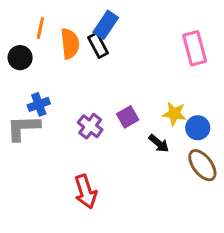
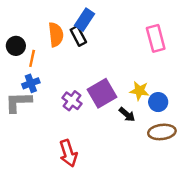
orange line: (40, 28) -> (32, 58), moved
purple square: (128, 117) -> (102, 93), size x1.6
brown ellipse: (202, 165) -> (162, 132), turned -60

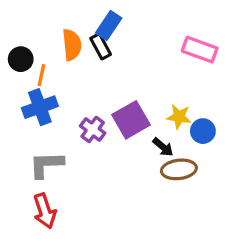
pink rectangle: (156, 38) -> (200, 50), turned -55
blue cross: (31, 83) -> (40, 107), size x1.5
gray L-shape: (18, 102) -> (46, 165), moved
brown ellipse: (162, 132) -> (179, 169), moved
red arrow: (68, 153) -> (45, 211), moved

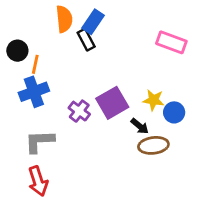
orange semicircle: (72, 45) -> (64, 19), moved

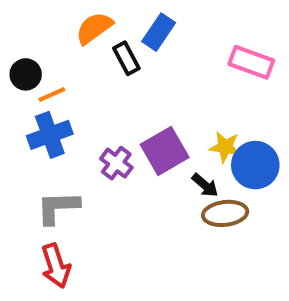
orange semicircle: (64, 19) -> (94, 28), turned -120
blue rectangle: (93, 22) -> (159, 32), moved
orange line: (35, 64) -> (52, 95), turned 54
blue circle: (174, 112) -> (255, 165), size x1.5

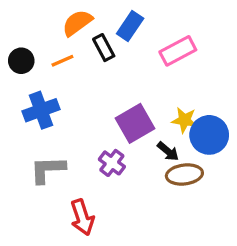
pink rectangle: (251, 62) -> (178, 51), moved, turned -48
orange line: (52, 95) -> (62, 61), moved
purple cross: (116, 163) -> (112, 163), moved
red arrow: (56, 266) -> (82, 217), moved

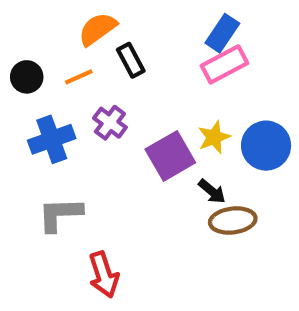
blue rectangle: (130, 26) -> (222, 33), moved
yellow star: (184, 120) -> (214, 137), moved, turned -30
blue circle: (209, 135) -> (266, 146), moved
purple cross: (112, 163) -> (110, 123), moved

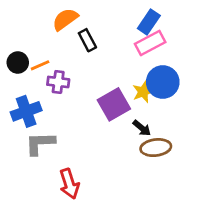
black circle: (27, 77) -> (18, 63), moved
orange line: (79, 77) -> (40, 65), moved
purple cross: (110, 123) -> (58, 82), moved, turned -30
blue cross: (52, 139) -> (26, 111), moved
blue circle: (266, 146) -> (163, 82), moved

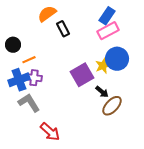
orange line: (40, 65) -> (29, 60), moved
purple cross: (58, 82) -> (34, 78), moved
gray L-shape: (40, 143) -> (29, 103), turned 60
brown ellipse: (156, 148) -> (112, 106), turned -40
red arrow: (69, 184) -> (50, 132), turned -30

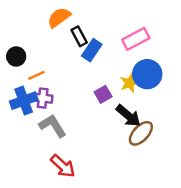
blue rectangle: (107, 16) -> (92, 50), moved
purple square: (82, 75) -> (103, 94), size x0.6
black arrow: (102, 92) -> (128, 116), size x1.5
gray L-shape: (29, 103) -> (53, 126), moved

